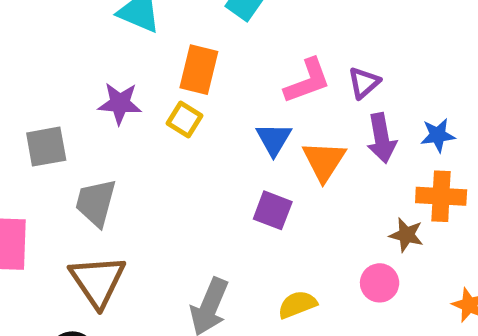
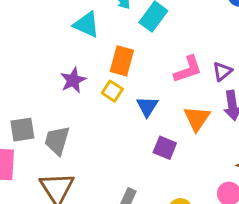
purple star: (120, 103) -> (73, 80), turned -30
blue triangle: (274, 139) -> (147, 106), moved
gray square: (46, 147) -> (22, 130), moved

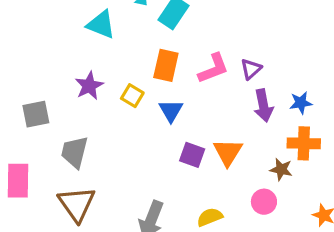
orange rectangle: (122, 61) -> (166, 65), moved
orange triangle: (197, 118) -> (228, 152), moved
gray square: (22, 130) -> (36, 114), moved

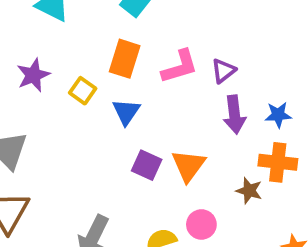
pink circle: (264, 202) -> (201, 224), moved

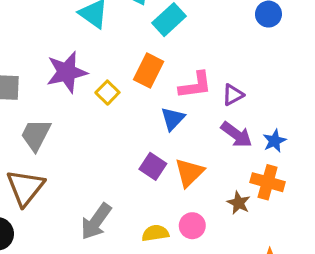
purple star: (33, 75) -> (67, 72), size x1.4
blue triangle: (126, 112) -> (173, 119), moved
purple arrow: (234, 115) -> (236, 134), turned -56
blue star: (278, 115) -> (274, 141), turned -30

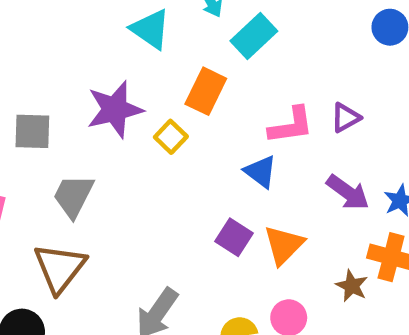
orange rectangle: (149, 70) -> (206, 91), moved
purple triangle: (233, 95) -> (346, 118), moved
blue triangle: (173, 119) -> (260, 172), turned -36

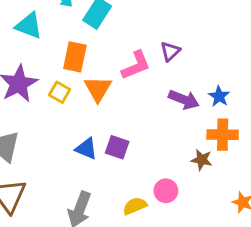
blue triangle: (260, 172) -> (86, 149), moved
orange triangle: (284, 245) -> (98, 89), moved

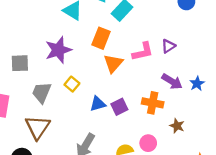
yellow square: (60, 92) -> (72, 84), moved
orange cross: (223, 135) -> (153, 103), moved
purple square: (117, 147) -> (119, 107), turned 35
blue triangle: (86, 149) -> (98, 104), turned -49

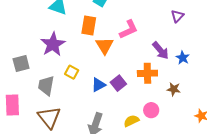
purple triangle: (168, 46) -> (177, 16), moved
purple arrow: (172, 81) -> (161, 50), turned 30
blue star: (197, 84) -> (183, 58), moved

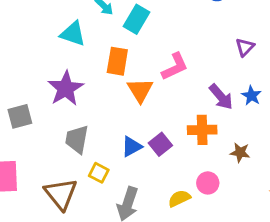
blue star: (183, 58) -> (251, 96), moved
yellow square: (72, 72) -> (99, 173), moved
gray trapezoid: (46, 86) -> (77, 139), moved

